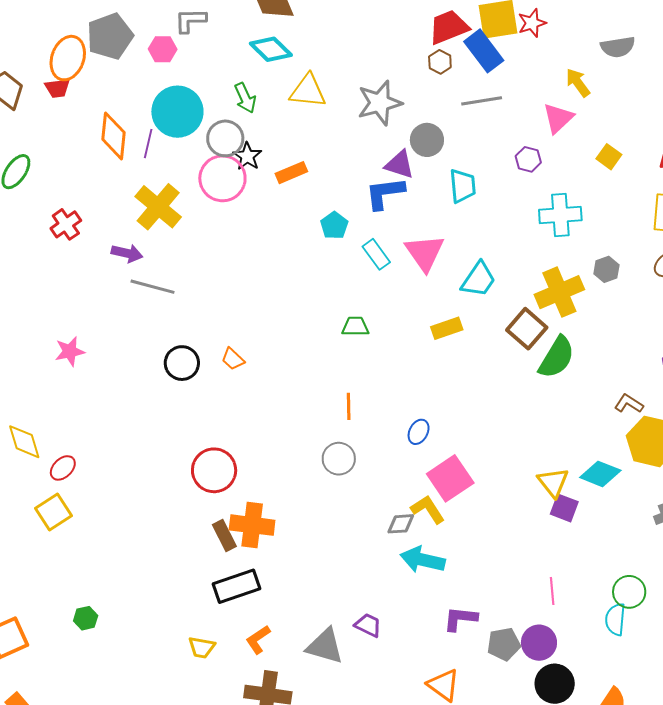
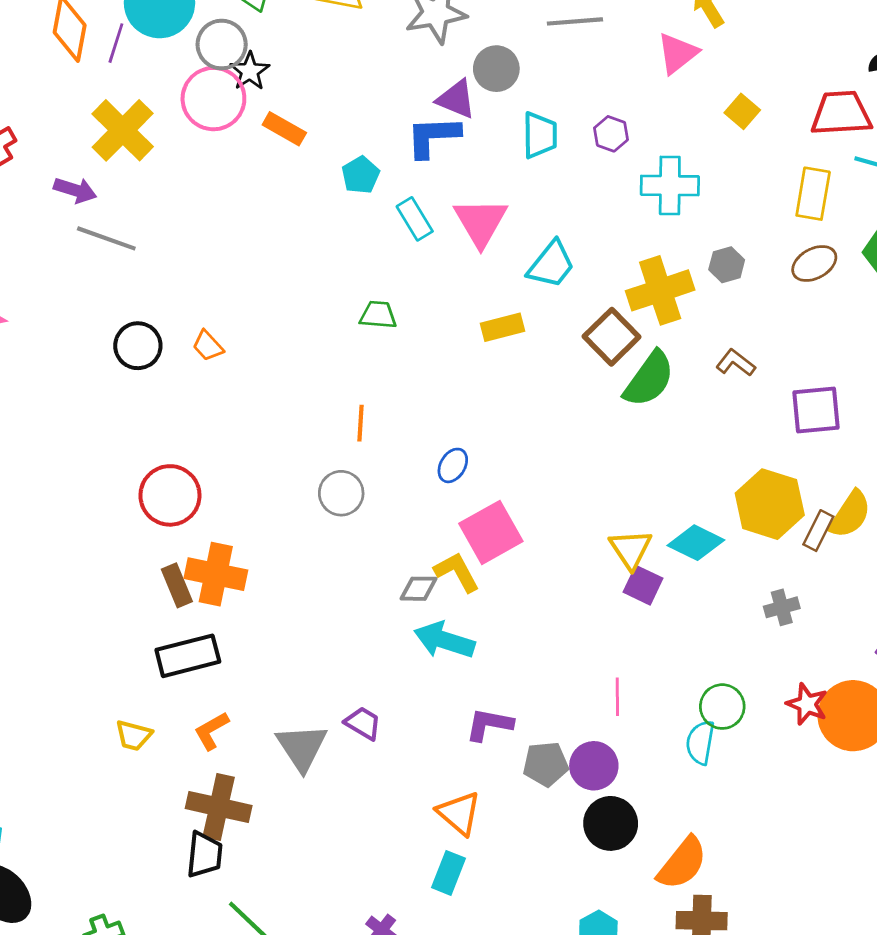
purple hexagon: (528, 159) -> (611, 134), moved
orange rectangle: (291, 173) -> (284, 129), moved, turned 48
brown L-shape: (629, 404) -> (736, 363), moved
gray triangle: (325, 646) -> (302, 747), turned 36

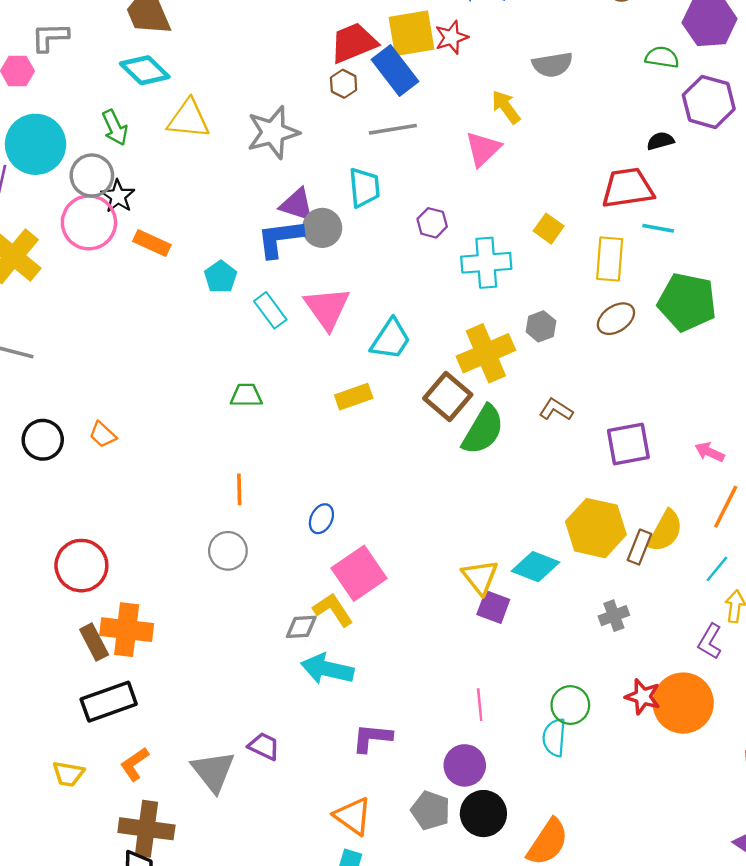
gray circle: (496, 69) -> (322, 228), moved
yellow square: (742, 111) -> (549, 229), moved
cyan trapezoid: (540, 135) -> (364, 188), moved
gray pentagon: (546, 764) -> (430, 810), moved, turned 30

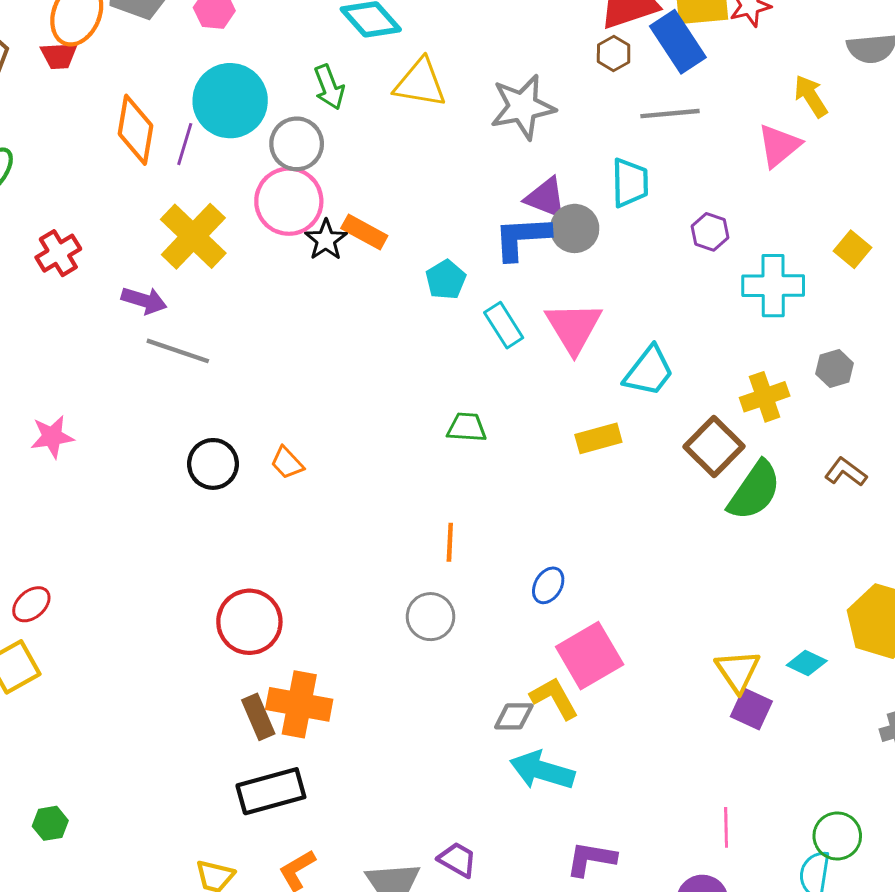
black star: (118, 196) -> (326, 240), moved
yellow cross: (486, 353) -> (765, 397), size x0.7
cyan diamond: (535, 567) -> (807, 663), size x0.7

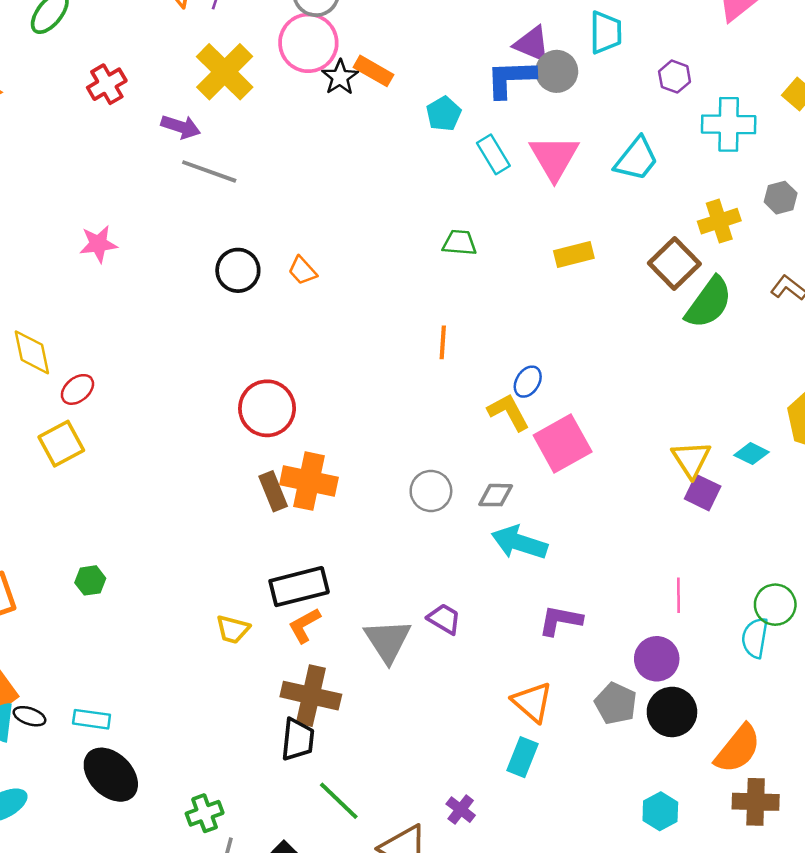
cyan trapezoid: (649, 371) -> (636, 159), moved
gray circle: (431, 617) -> (431, 491), moved
yellow L-shape: (554, 698) -> (508, 412), moved
black rectangle: (271, 791) -> (299, 587), moved

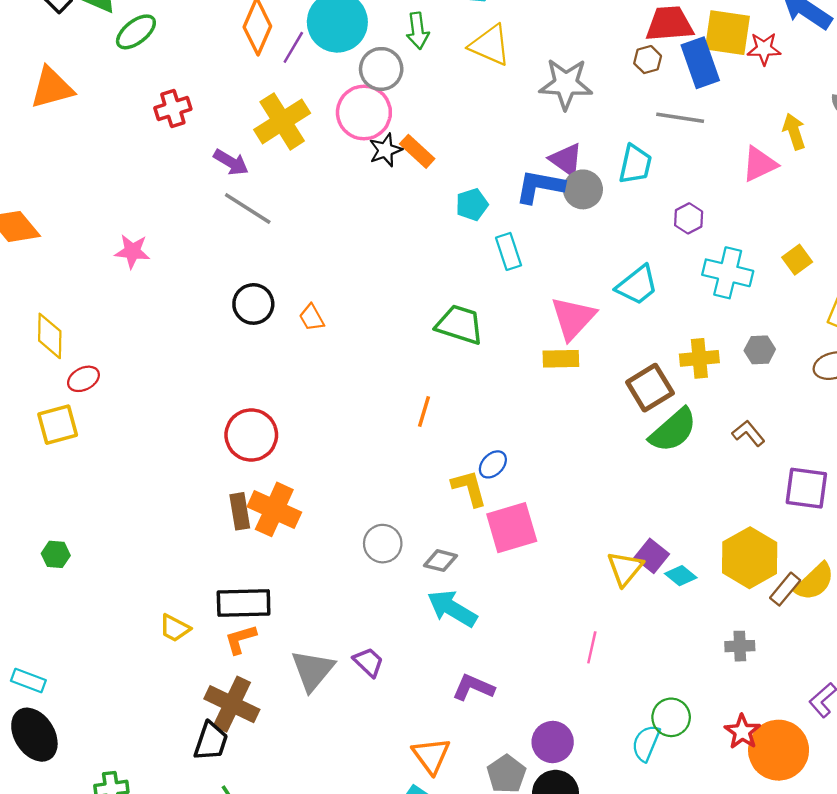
pink triangle: (554, 157) -> (573, 318), moved
green trapezoid: (459, 243) -> (460, 325), size x1.5
purple square: (703, 493) -> (652, 556), moved
pink line: (679, 595) -> (592, 647), moved

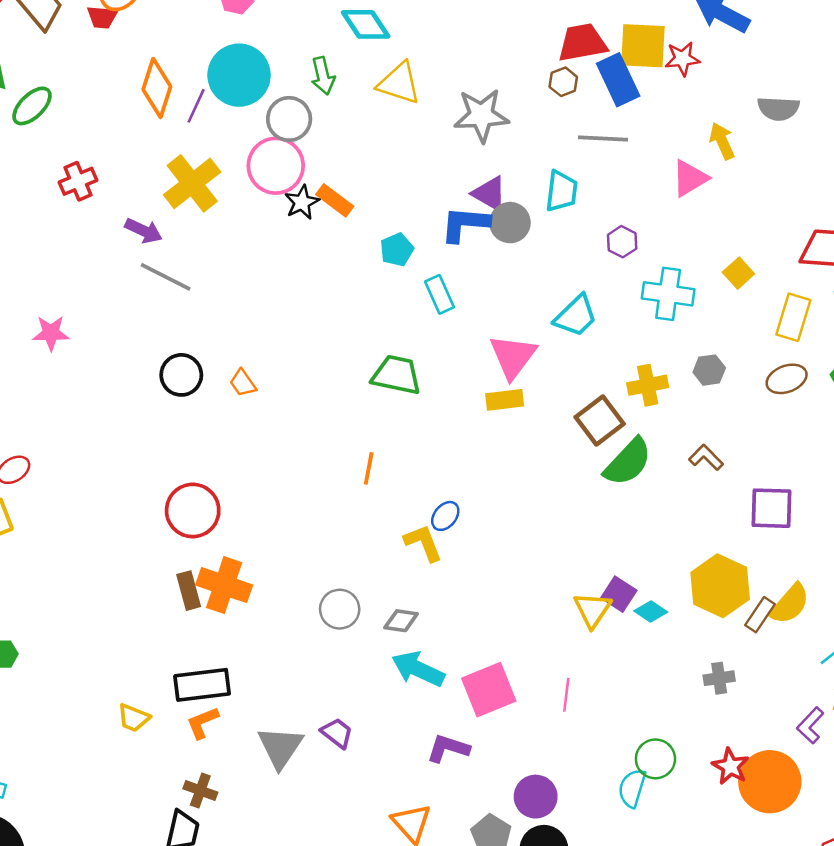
pink square: (512, 528) -> (489, 690), moved
brown cross: (232, 704) -> (200, 791), size x0.6

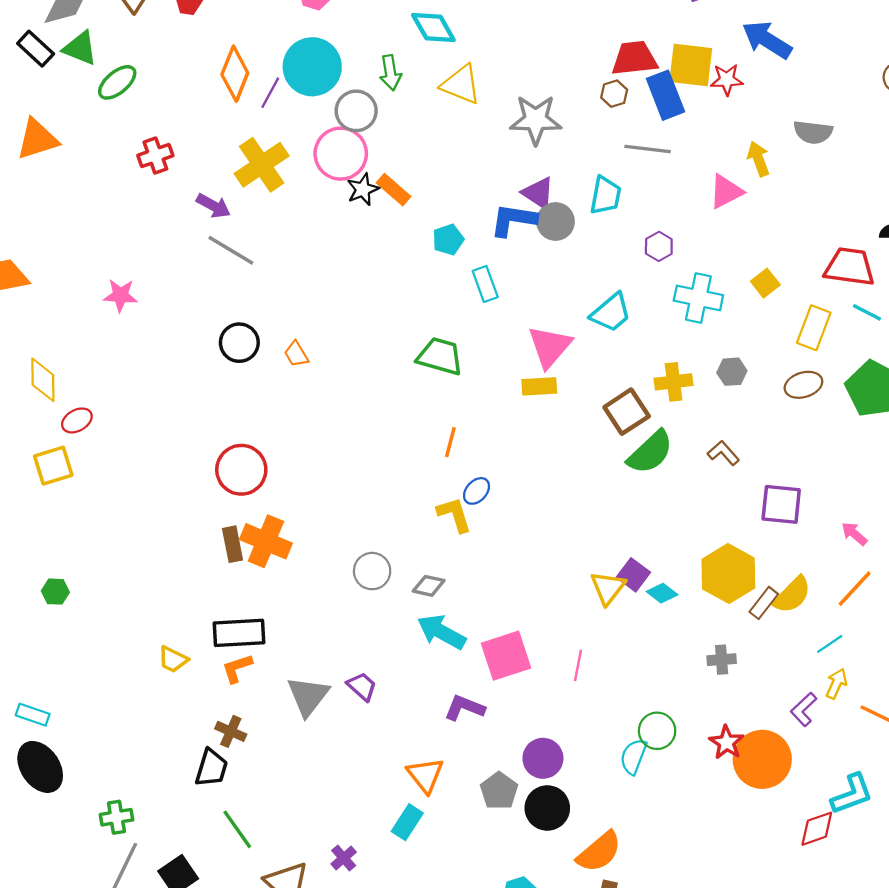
orange line: (369, 468) -> (450, 442), moved

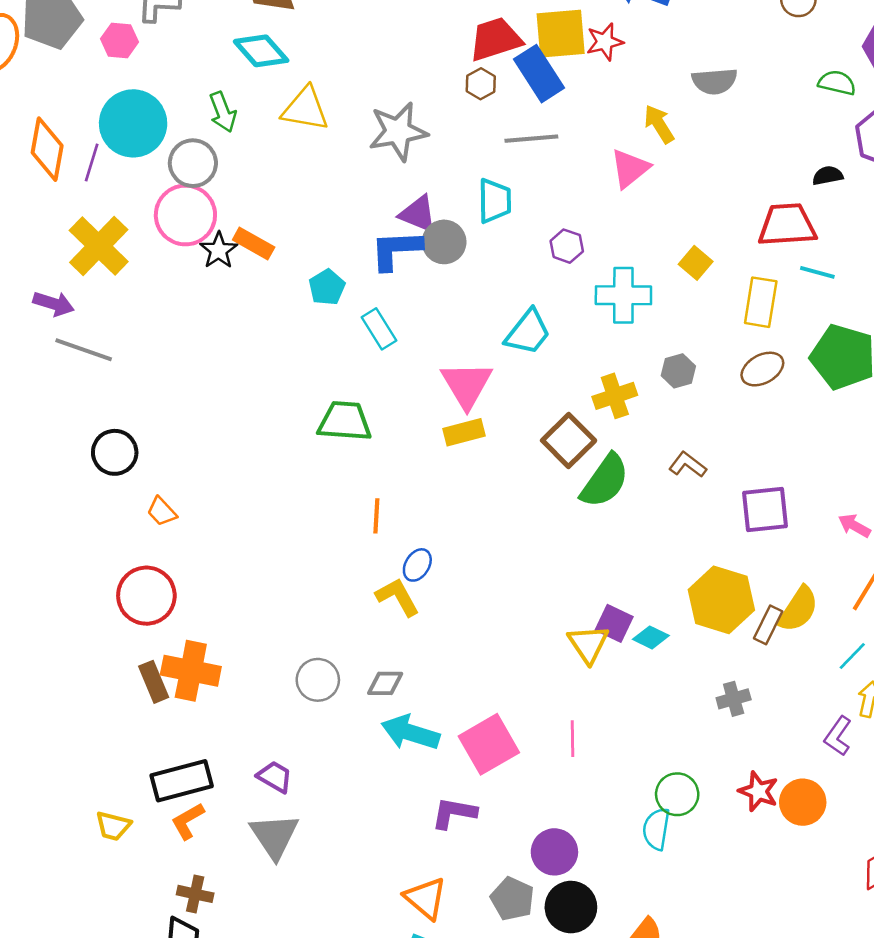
orange trapezoid: (296, 354) -> (162, 512), moved
purple trapezoid: (362, 686) -> (275, 777), moved
orange circle: (762, 759) -> (803, 802), size x0.7

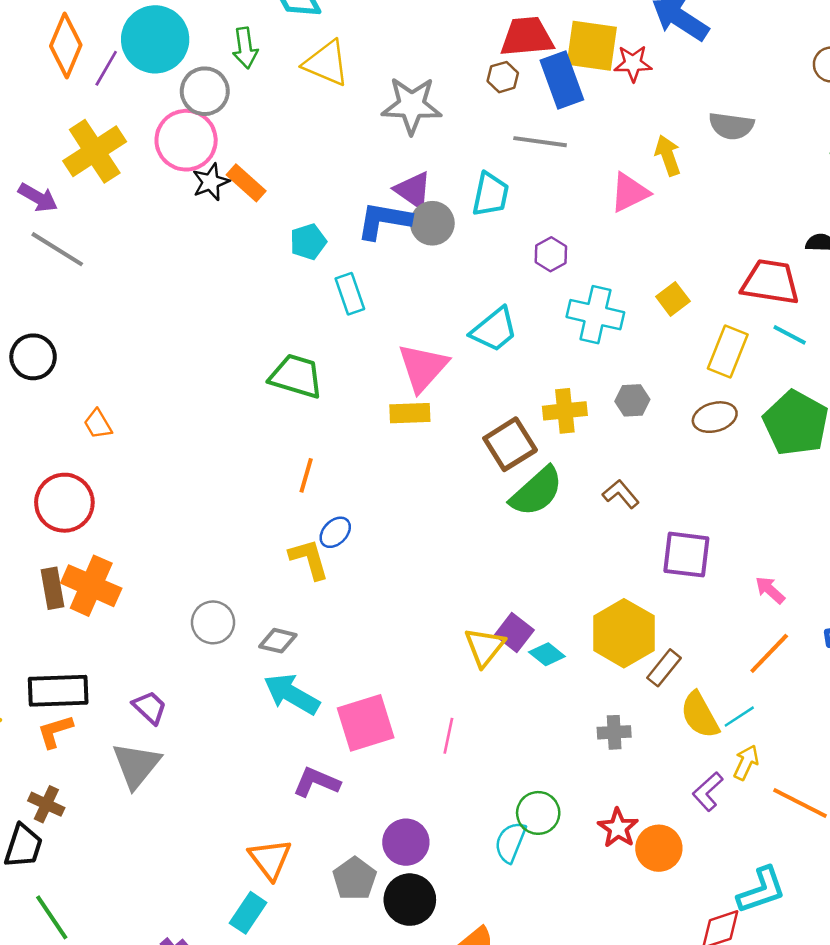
black circle: (115, 452) -> (33, 357), moved
yellow semicircle: (798, 609) -> (700, 715), moved, turned 105

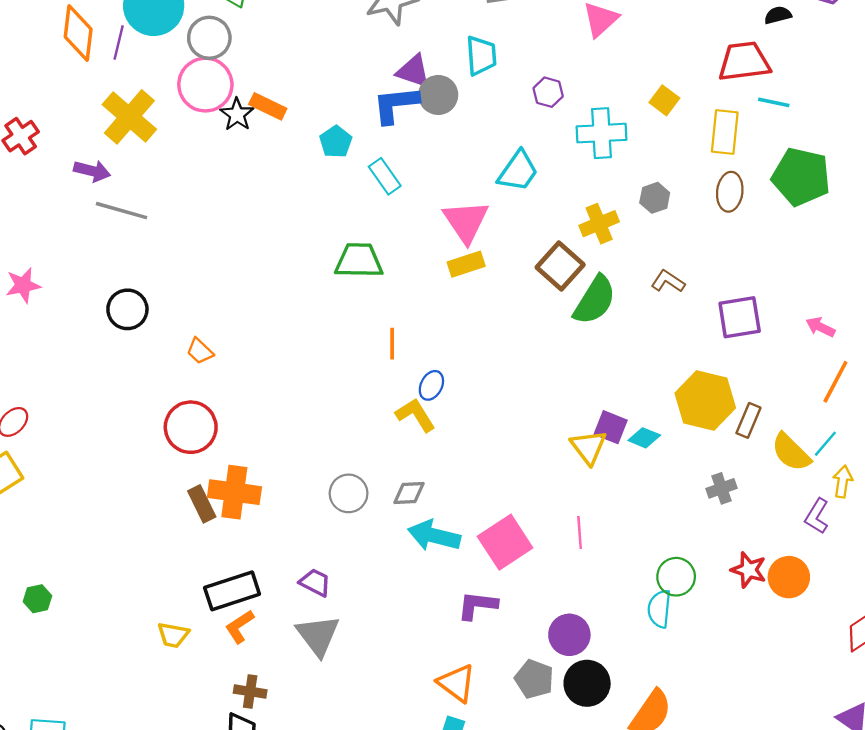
brown ellipse: (715, 417) -> (730, 192), turned -51

